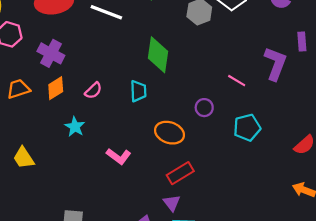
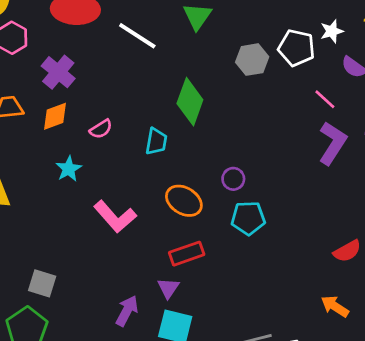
pink line: (237, 81) -> (325, 99), moved
cyan pentagon: (247, 128) -> (248, 218), moved
pink L-shape: (119, 156) -> (115, 217), size x1.4

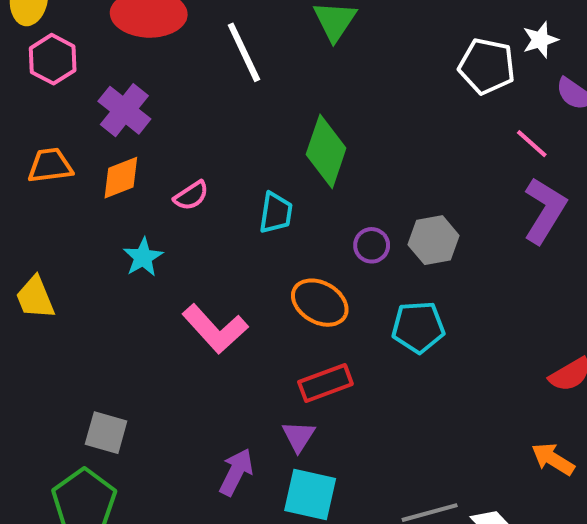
white line: (137, 36) -> (244, 52), turned 33
gray hexagon: (252, 60) -> (434, 240), moved
purple circle: (233, 179) -> (372, 245), moved

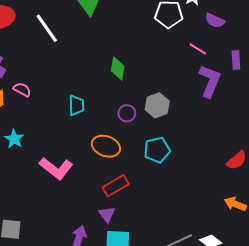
green diamond: (326, 151) -> (118, 69), moved, size x0.7
pink semicircle: (191, 196) -> (22, 89), moved, turned -108

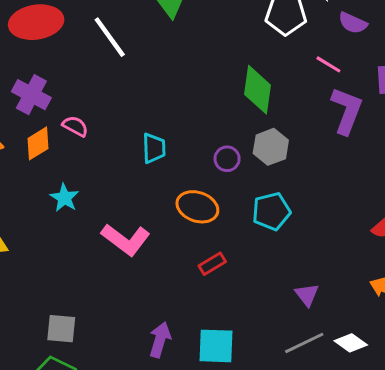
green diamond: (118, 69) -> (258, 90), moved, size x1.4
red rectangle: (116, 186) -> (212, 264), size x0.7
purple triangle: (107, 214) -> (307, 295), moved

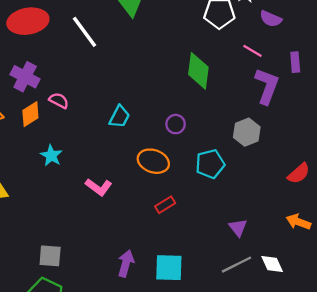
gray hexagon: (271, 147) -> (247, 132), moved
cyan trapezoid: (154, 148) -> (119, 117), turned 30
pink L-shape: (126, 240) -> (99, 187), size x0.7
white diamond: (351, 343) -> (272, 264), turned 30

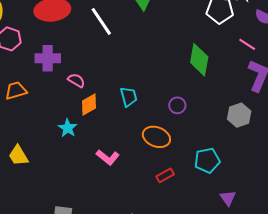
purple cross: (25, 77) -> (48, 58), turned -30
orange diamond: (30, 114) -> (89, 105), moved
cyan trapezoid: (119, 117) -> (129, 97), turned -45
cyan pentagon: (210, 164) -> (207, 160), moved

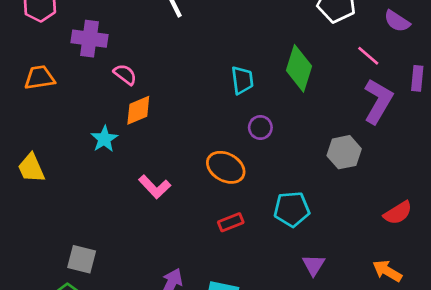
cyan trapezoid: (129, 97) -> (242, 80), moved

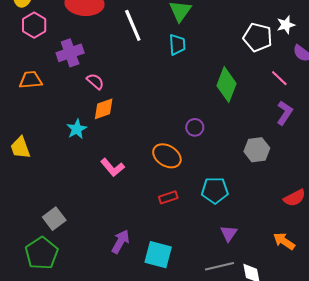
purple cross: (90, 39) -> (70, 53), turned -30
cyan trapezoid: (242, 80) -> (177, 45), moved
purple L-shape: (378, 101) -> (285, 113), size x0.7
gray square: (82, 259) -> (54, 219), turned 35

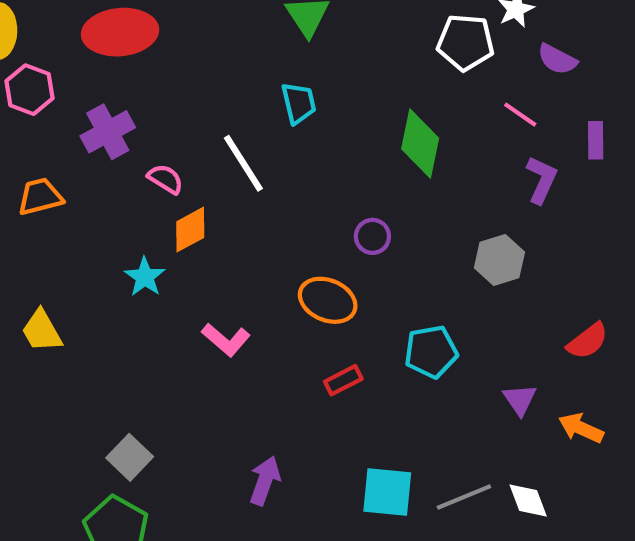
white line: (133, 25) -> (243, 163), moved
cyan trapezoid: (177, 45) -> (299, 103), moved
purple triangle: (229, 233) -> (520, 400), moved
cyan square: (158, 255) -> (387, 492), moved

